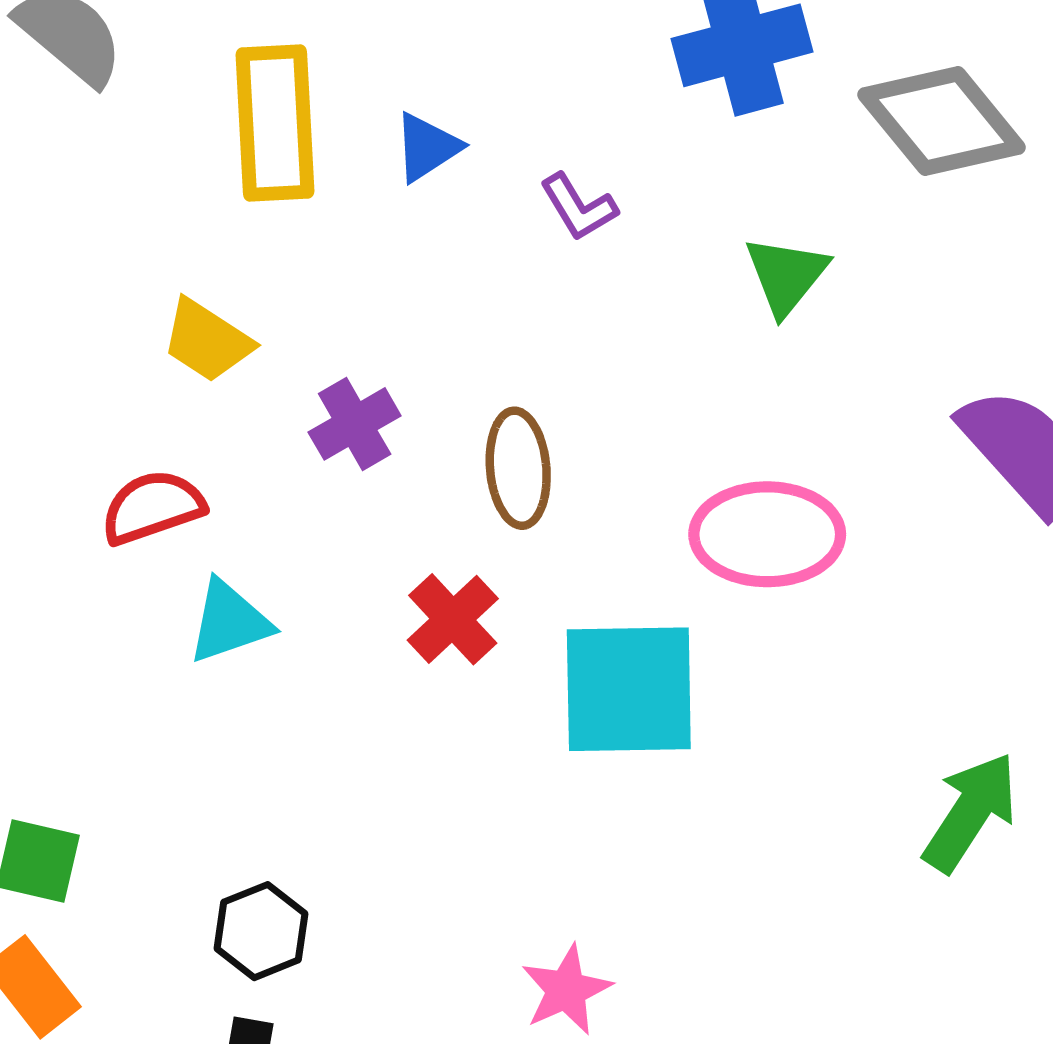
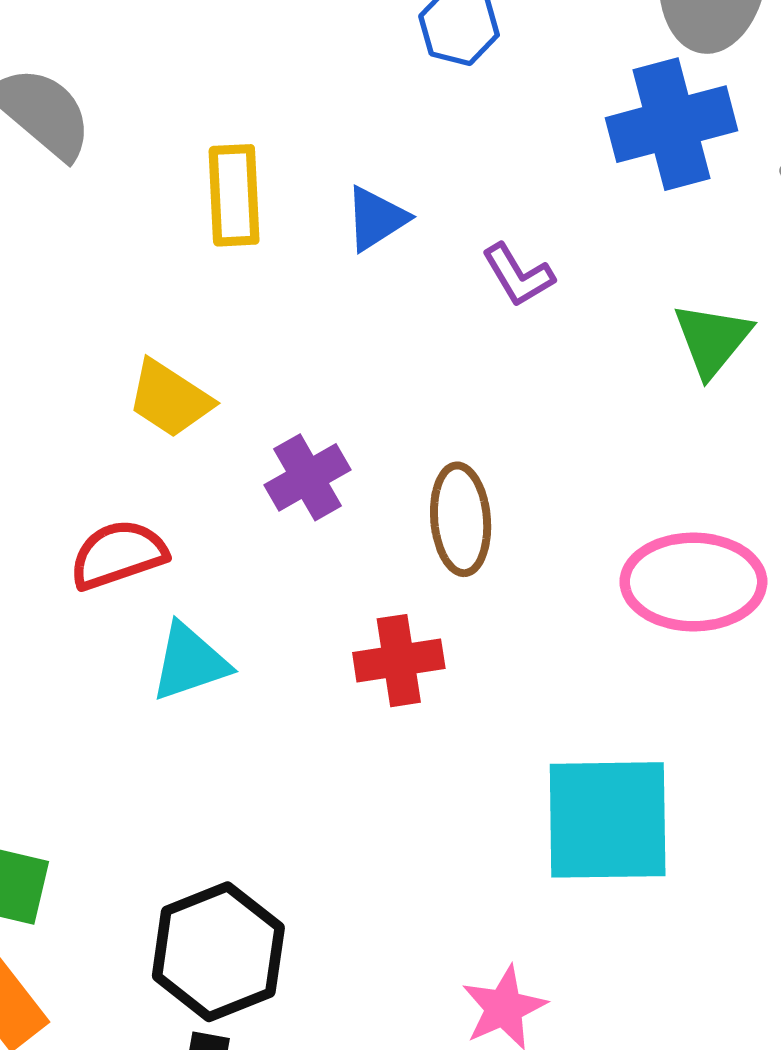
yellow rectangle: (275, 123) -> (234, 195), size x0.7
red cross: (453, 619) -> (399, 661), turned 34
cyan square: (629, 689) -> (608, 820), moved
black hexagon: (261, 931) -> (218, 952), size x1.5

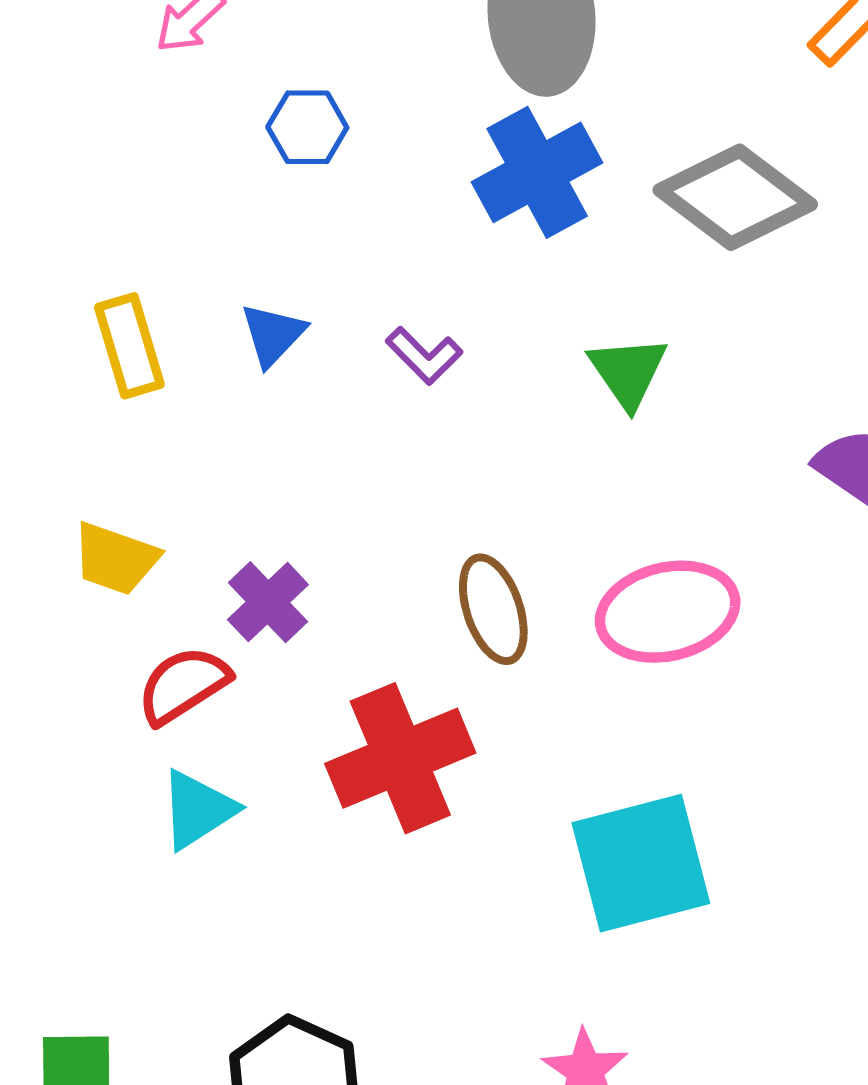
brown ellipse: (461, 519) -> (493, 609), moved
red semicircle: (118, 555) -> (183, 685), moved
red cross: (399, 661) -> (400, 758), size x1.6

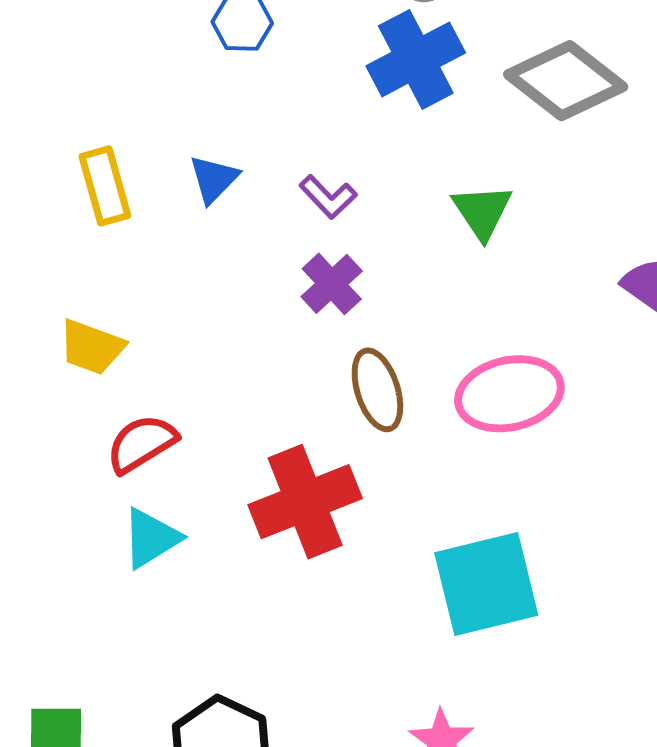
purple cross: (268, 602) -> (332, 284), moved

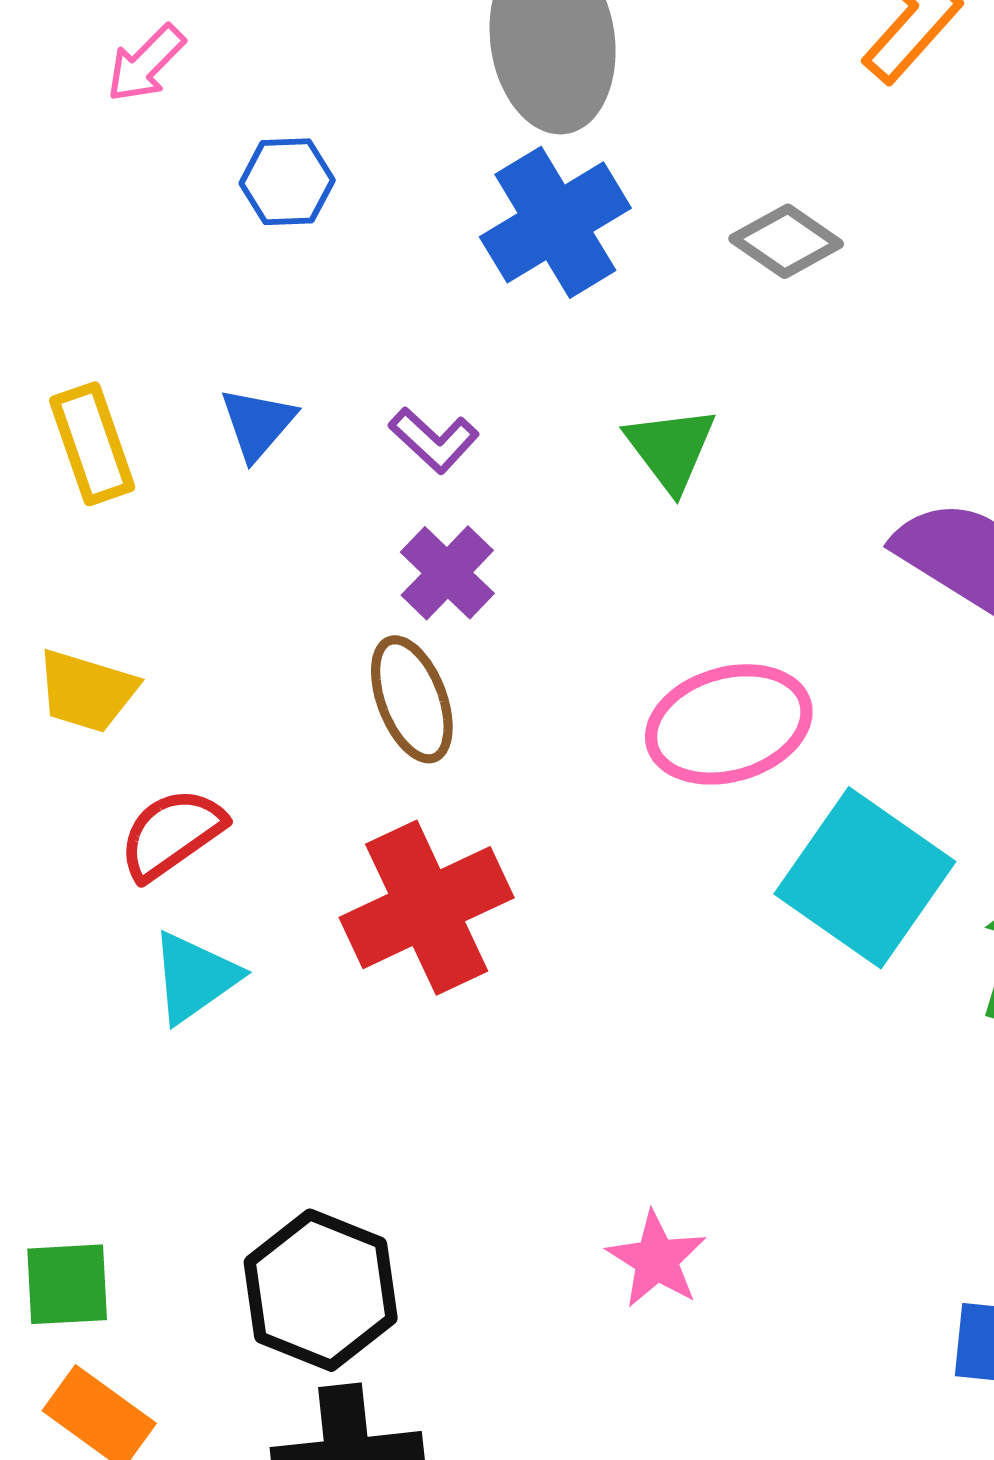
gray diamond: (566, 81) -> (786, 241), size x0.6
brown ellipse: (377, 390) -> (412, 699), moved
cyan square: (486, 584) -> (865, 878), moved, turned -38

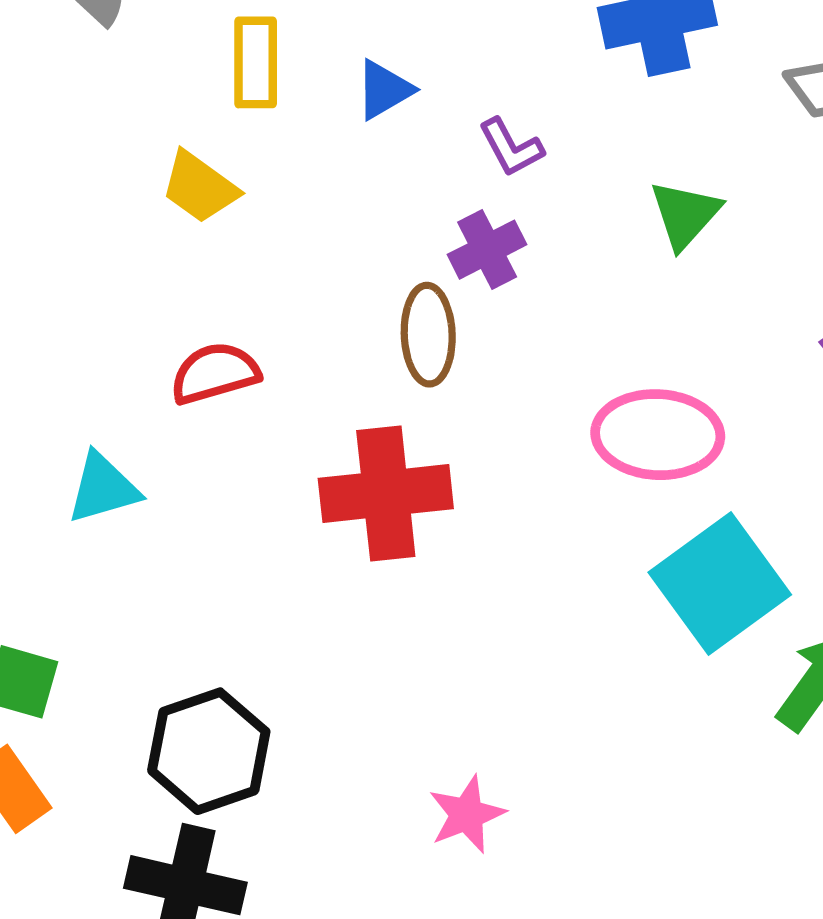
yellow trapezoid: (87, 691) -> (200, 187), moved
cyan triangle: (195, 977) -> (103, 488), moved

